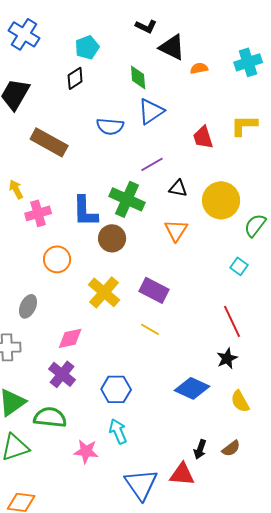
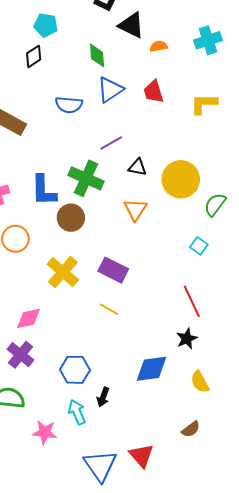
cyan pentagon: (87, 47) -> (46, 25), turned 30
red trapezoid: (203, 137) -> (154, 92), moved
blue diamond: (192, 388) -> (152, 369), turned -32
black arrow: (200, 449) -> (103, 397), moved
red triangle: (182, 474) -> (141, 455), turned 44

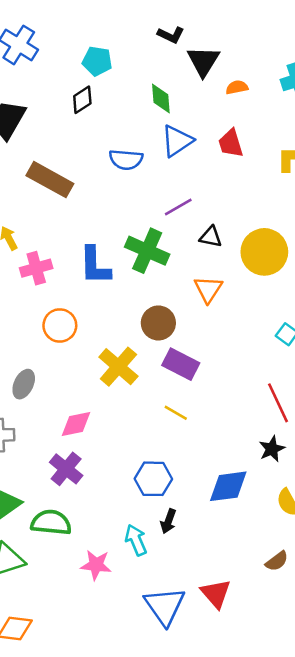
black triangle: (131, 25) -> (203, 61), turned 36
brown circle: (71, 218) -> (158, 323), moved
blue hexagon: (75, 370) -> (153, 479), moved

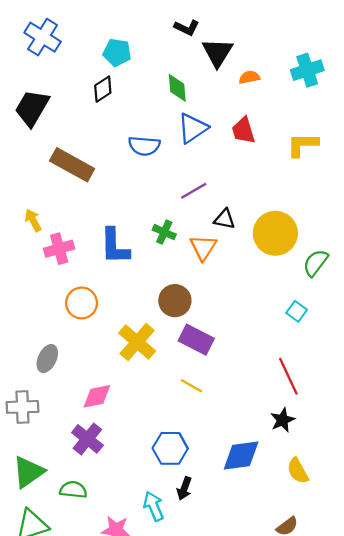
green cross: (147, 251) -> (164, 232), size x0.6
orange triangle: (208, 289) -> (203, 247), moved
green semicircle: (51, 522) -> (73, 490), size x0.7

